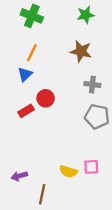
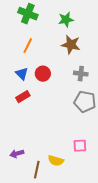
green star: (86, 15) -> (66, 20), moved
blue triangle: (25, 74) -> (22, 74), moved, turned -32
red circle: (46, 98) -> (43, 74), moved
yellow semicircle: (68, 171) -> (56, 161), moved

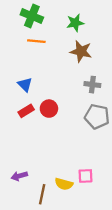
orange line: (28, 46) -> (36, 41), moved, turned 70
red circle: (43, 74) -> (49, 109), moved
pink square: (80, 146) -> (86, 176), moved

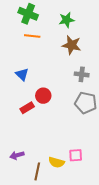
red rectangle: (26, 111) -> (27, 108), moved

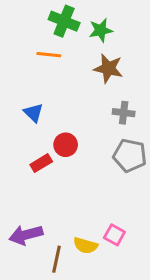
green cross: (28, 14) -> (64, 21), moved
purple arrow: (17, 155) -> (26, 235), size x1.5
pink square: (76, 155) -> (114, 235), turned 32

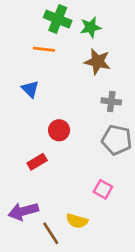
blue triangle: (34, 113) -> (30, 89), moved
red rectangle: (41, 163) -> (37, 162), moved
pink square: (114, 235) -> (103, 189), moved
brown line: (56, 259) -> (51, 233), turned -45

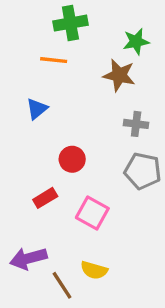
green cross: (58, 19) -> (70, 23), turned -32
green star: (91, 27) -> (136, 42), moved
blue triangle: (30, 89) -> (37, 109), turned 36
pink square: (103, 189) -> (92, 213), moved, size x1.4

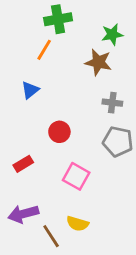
orange line: (54, 60) -> (44, 50), turned -65
red rectangle: (45, 198) -> (23, 164), moved

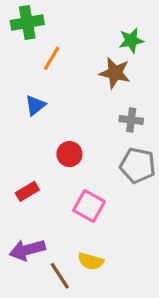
green cross: (58, 19) -> (27, 23), moved

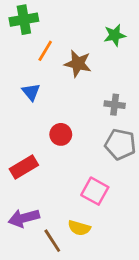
brown star: (115, 73) -> (78, 64), moved
blue triangle: (35, 105) -> (31, 92), turned -30
red rectangle: (27, 191) -> (24, 167), size x1.4
pink square: (89, 206) -> (95, 191), moved

